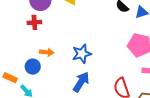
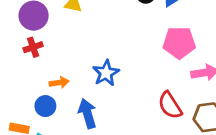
blue arrow: (81, 82) -> (87, 113), moved, turned -35

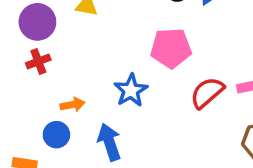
pink pentagon: (179, 43) -> (171, 48), moved
red semicircle: (170, 105) -> (207, 93), moved, turned 84

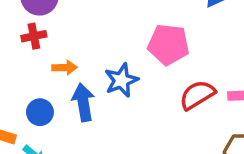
orange arrow: (73, 105) -> (65, 68), moved
blue arrow: (109, 142) -> (83, 102), moved

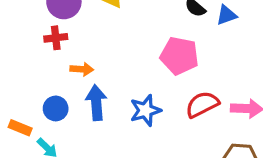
blue star: (121, 80) -> (145, 110), moved

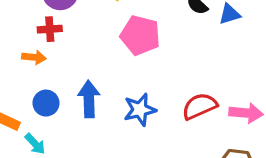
pink pentagon: (179, 56) -> (140, 35), moved
orange arrow: (82, 69) -> (34, 57), moved

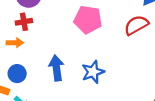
blue circle: (46, 103) -> (17, 74), moved
red semicircle: (200, 106) -> (136, 25), moved

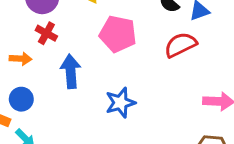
red cross: (24, 22) -> (46, 33), moved, turned 35
blue arrow: (56, 68) -> (71, 71), moved

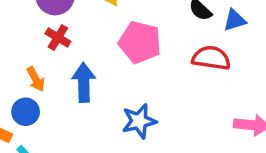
red semicircle: (180, 45) -> (211, 58), turned 32
orange arrow: (21, 59) -> (36, 79), moved, turned 55

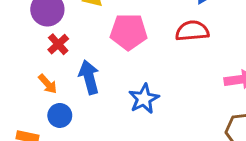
red cross: (58, 37) -> (58, 44), turned 30
blue circle: (26, 112) -> (60, 115), moved

